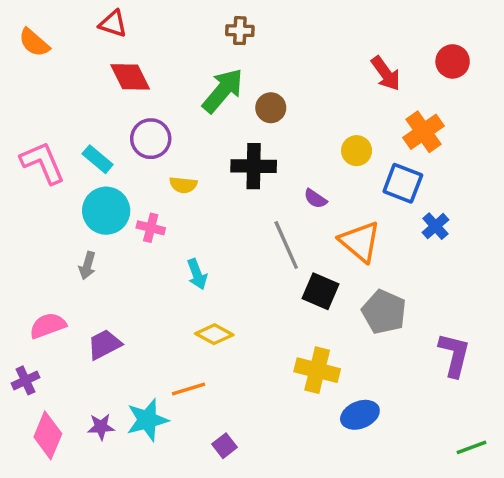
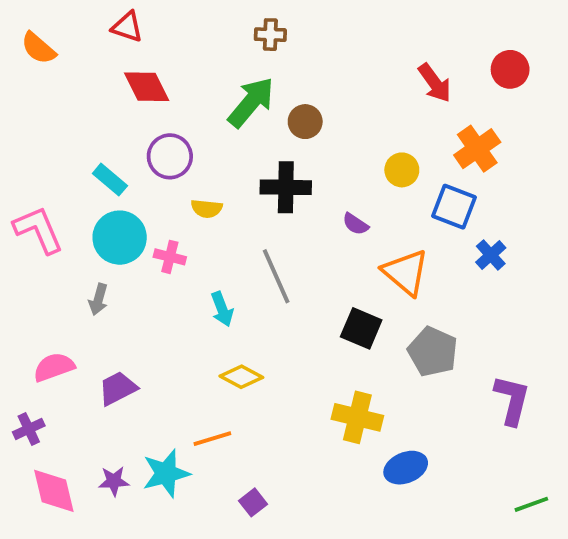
pink L-shape: (43, 163) -> (38, 230), moved
gray line: (286, 245) -> (276, 276), moved
pink diamond: (48, 435) -> (54, 491), turned -36

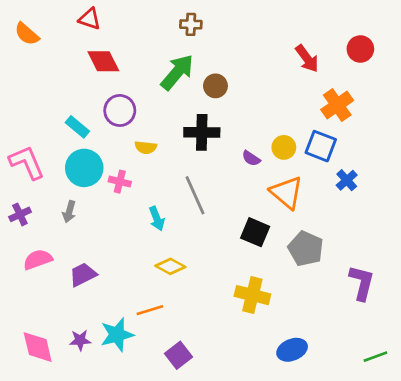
yellow circle: (402, 170) -> (284, 147), moved
purple cross: (29, 429) -> (20, 214), moved
blue ellipse: (406, 468) -> (292, 350), moved
purple square: (253, 502) -> (179, 355), size x1.4

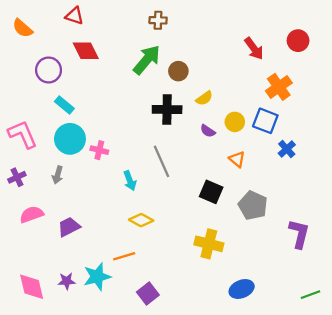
purple circle: (120, 110) -> (49, 70), moved
yellow semicircle: (146, 147) -> (204, 98), moved, turned -42
orange triangle: (287, 193) -> (237, 159), size x0.6

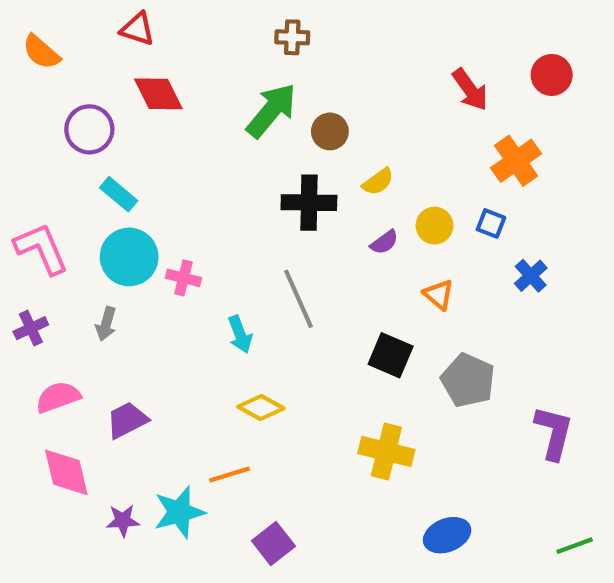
blue square: (265, 121) -> (491, 223), size x0.6
purple semicircle: (208, 131) -> (384, 242), turned -70
pink diamond: (32, 287) -> (66, 472), moved

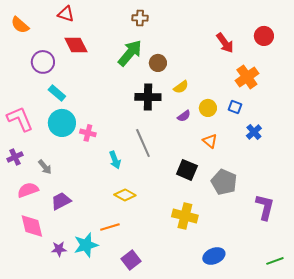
gray arrow: (106, 324) -> (45, 167), moved, turned -56

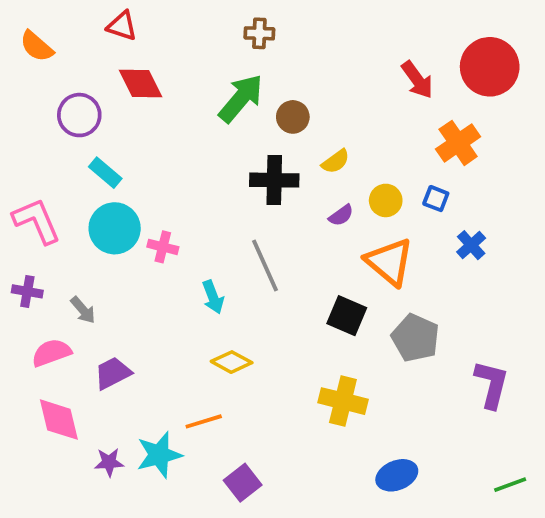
red circle: (264, 36) -> (490, 67), size x1.6
orange triangle: (210, 141) -> (389, 262), size x1.8
purple cross: (15, 157) -> (27, 291), turned 35

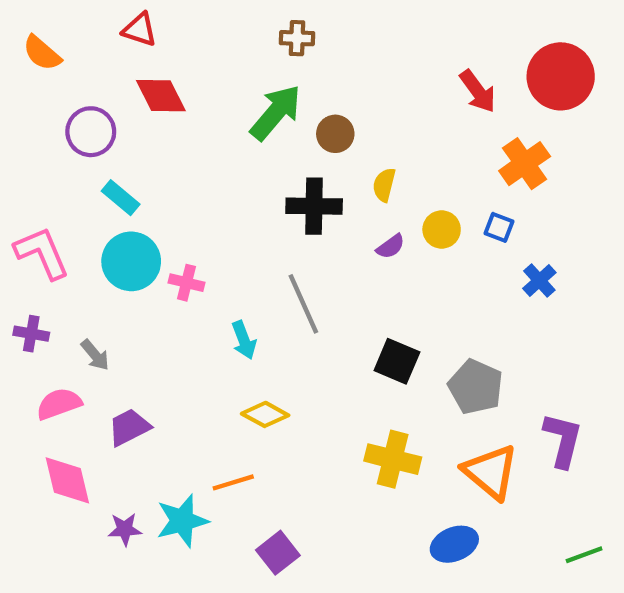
yellow semicircle: (336, 161) -> (384, 185), turned 140
orange triangle: (389, 262) -> (490, 472), moved

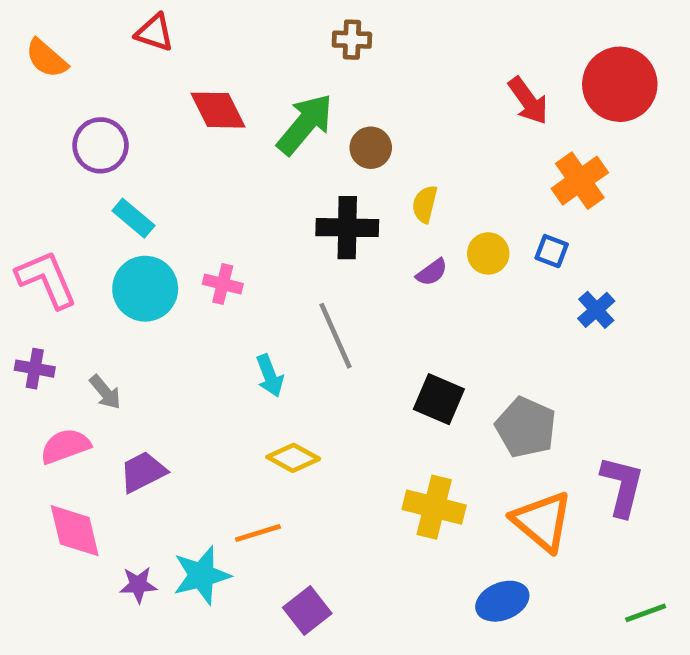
brown cross: (297, 38) -> (352, 40), moved
red diamond: (161, 96) -> (218, 110), moved
pink cross: (186, 283) -> (223, 284), moved

